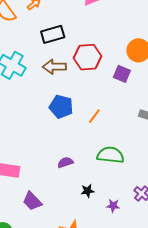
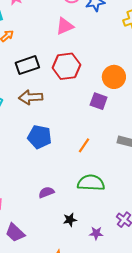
red hexagon: (88, 57) -> (66, 66), moved
orange line: (94, 116) -> (84, 145), moved

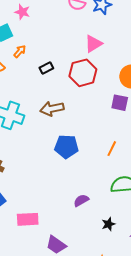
pink triangle: (65, 26) -> (93, 44), moved
black rectangle: (27, 65) -> (46, 68), moved, size x0.6

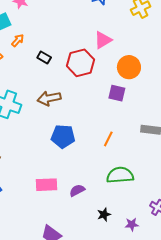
pink triangle: (93, 44) -> (103, 40), moved
black rectangle: (46, 68) -> (44, 58), turned 56
pink rectangle: (28, 219) -> (47, 185), moved

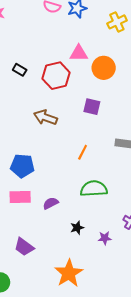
pink triangle: (103, 40) -> (79, 53), turned 30
orange circle: (129, 67) -> (104, 68), moved
brown arrow: (49, 98) -> (45, 117), moved, turned 30
blue pentagon: (63, 136) -> (22, 166), moved

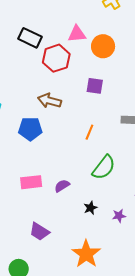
black rectangle: (20, 70) -> (30, 38), moved, size x1.6
blue pentagon: (22, 166) -> (30, 129), moved
green semicircle: (94, 189) -> (104, 167), turned 136

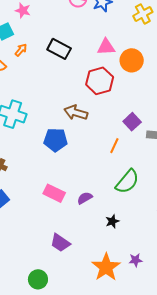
red hexagon: (56, 58) -> (100, 81), moved
purple square: (95, 86) -> (132, 122), moved, turned 36
pink rectangle: (31, 182) -> (54, 193), turned 30
purple star: (119, 216) -> (136, 260), moved

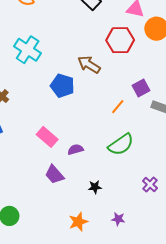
black star: (112, 221) -> (95, 187), moved
purple trapezoid: (60, 243) -> (54, 174), moved
purple star: (136, 260) -> (118, 219), moved
orange star: (106, 267) -> (78, 222), size x0.7

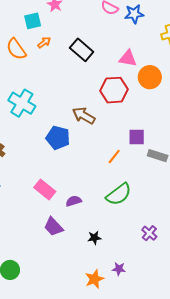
purple square: (141, 88) -> (137, 137), turned 30
orange star: (78, 222) -> (95, 279), moved

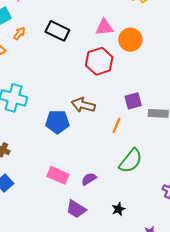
brown arrow: (84, 116) -> (83, 105), moved

